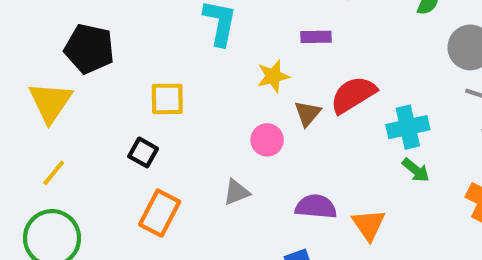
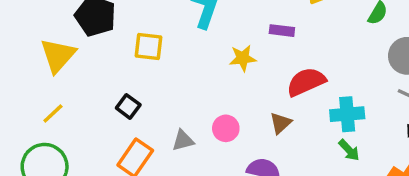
yellow square: (167, 99) -> (149, 46), moved
brown triangle: (308, 113) -> (281, 123), moved
pink circle: (267, 140) -> (226, 128), moved
gray triangle: (236, 192) -> (183, 140), moved

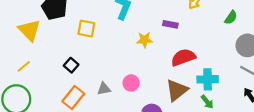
yellow triangle: (58, 55) -> (29, 30), turned -30
brown triangle: (281, 123) -> (177, 90), moved, size x1.6

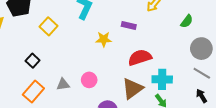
yellow square: (86, 29) -> (49, 26), turned 30

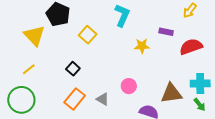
red semicircle: (140, 57) -> (191, 47), moved
gray triangle: (63, 84) -> (103, 99), moved, turned 40
brown triangle: (132, 89) -> (171, 93), turned 30

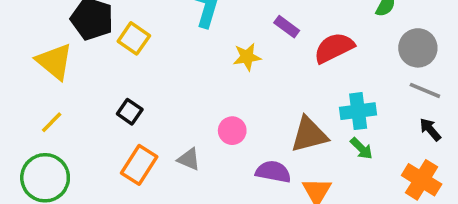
purple rectangle: (166, 32) -> (287, 27), turned 32
yellow square: (88, 35) -> (134, 38), moved

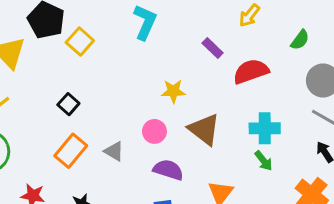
yellow star: (247, 57) -> (173, 91), moved
brown triangle: (309, 135) -> (204, 129), moved, turned 45
purple semicircle: (273, 172) -> (168, 170), moved

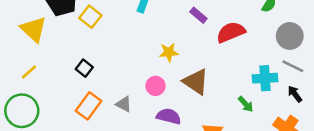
cyan cross: (265, 128) -> (265, 78), moved

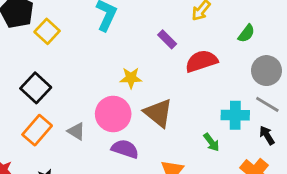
black square: (84, 68) -> (36, 88), size x1.5
pink circle: (156, 86) -> (113, 114), size x1.6

